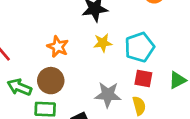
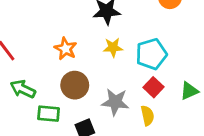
red square: (143, 79) -> (154, 87), turned 30
brown circle: (51, 81) -> (75, 85), moved

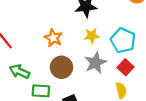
cyan pentagon: (151, 54) -> (123, 40), turned -30
gray star: (115, 102) -> (95, 63), moved, turned -30

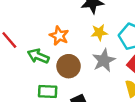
green arrow: (19, 72) -> (38, 56), moved

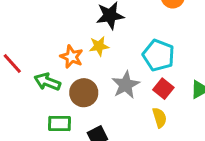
yellow star: (99, 32) -> (99, 46), moved

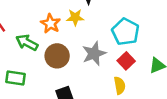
green rectangle: (60, 124) -> (15, 78), moved

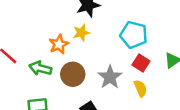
orange star: (50, 24) -> (59, 44), turned 30
gray star: (94, 54) -> (110, 77), moved

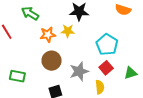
green arrow: (40, 68) -> (30, 13), moved

